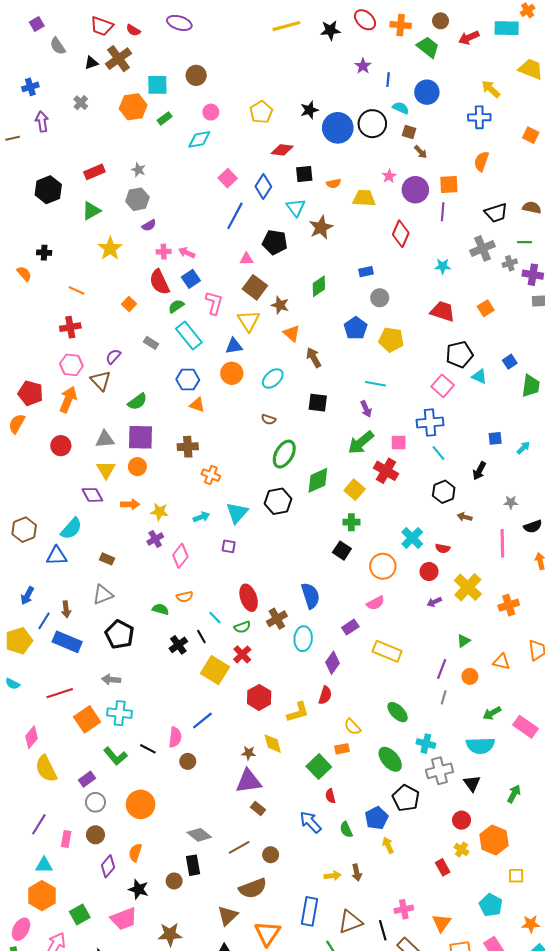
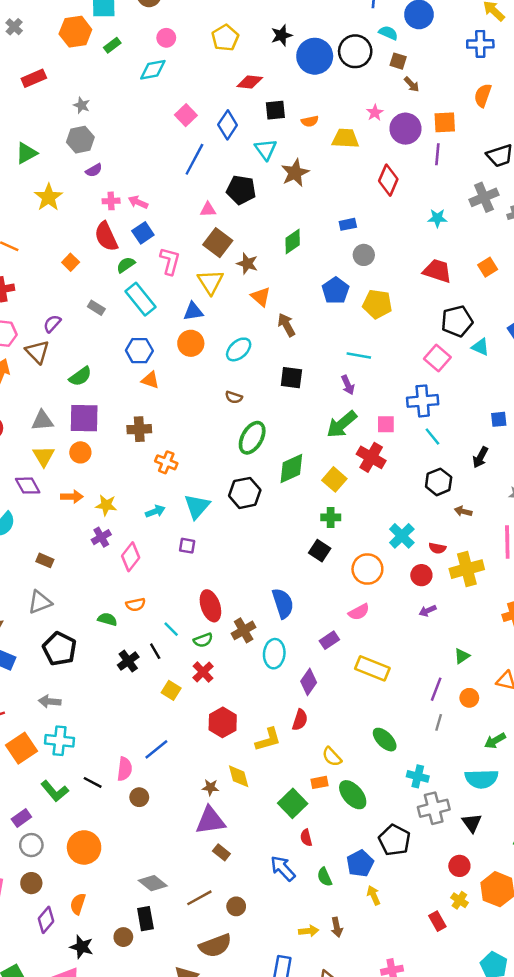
red rectangle: (94, 172) -> (34, 78), moved
yellow cross: (468, 587) -> (467, 569), moved, turned 32
yellow square: (215, 670) -> (171, 690), size x0.6
green ellipse: (390, 759) -> (353, 795), moved

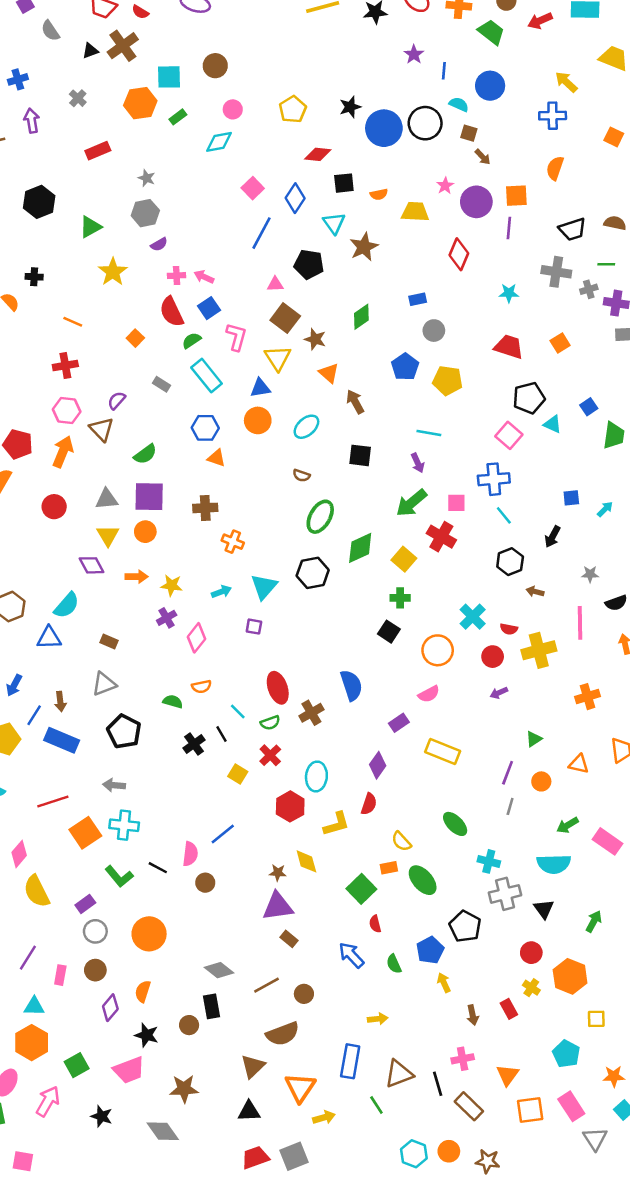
gray cross: (484, 197) -> (556, 272), turned 32
cyan ellipse: (274, 654) -> (316, 776), moved
brown arrow: (337, 927) -> (473, 1015), moved

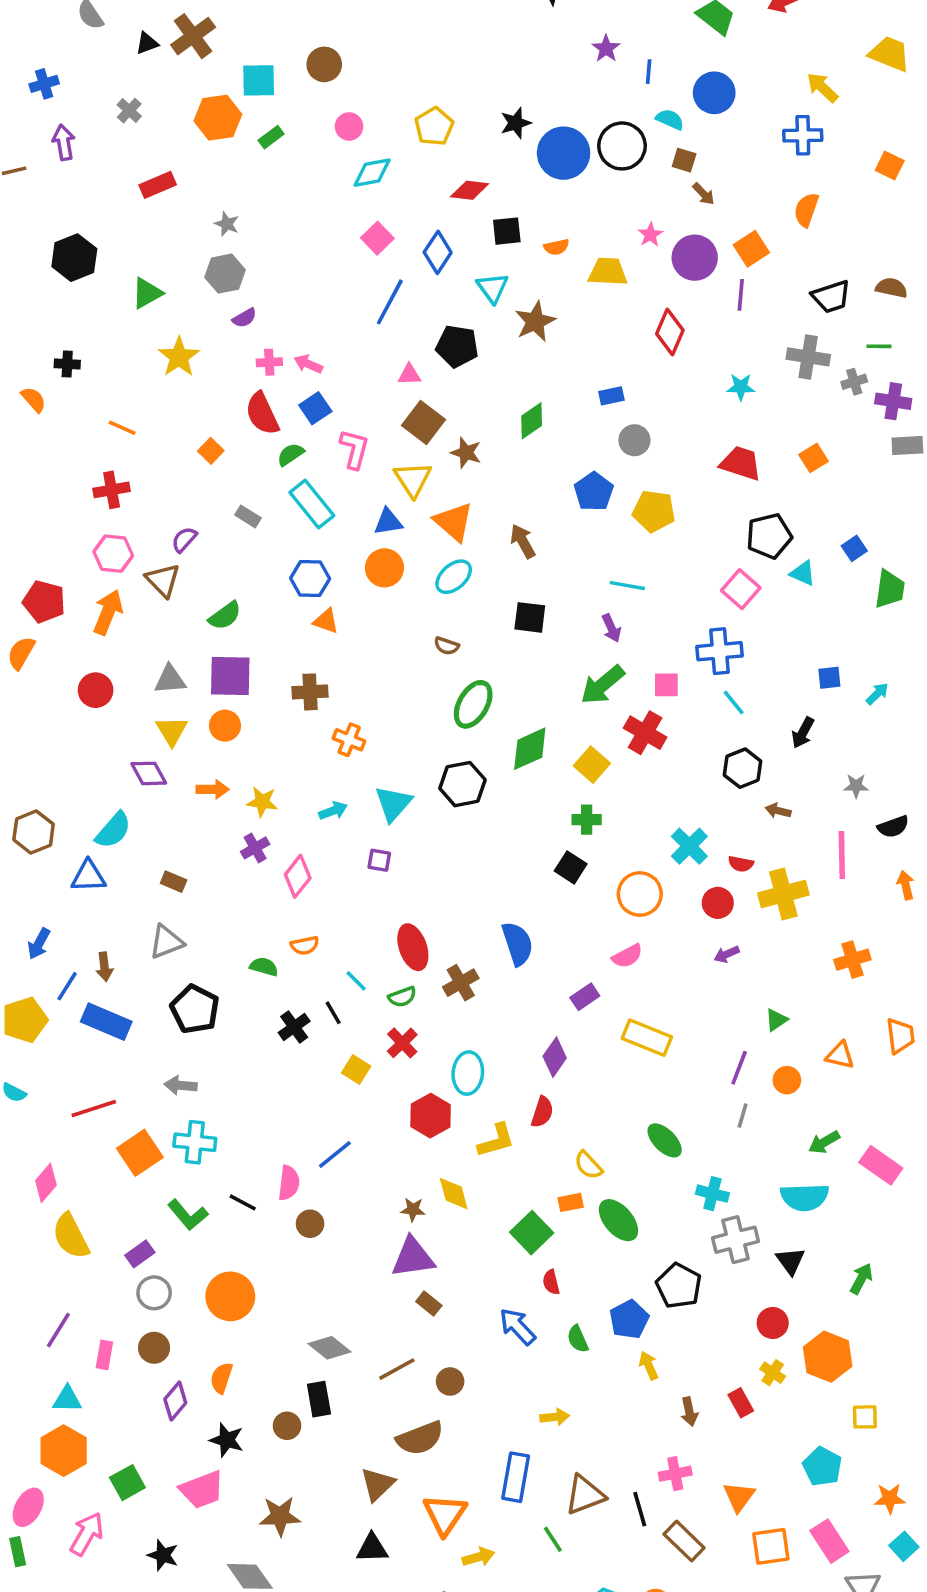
cyan diamond: (219, 142) -> (372, 173), moved
orange square: (516, 196) -> (751, 249), turned -30
orange triangle: (329, 373) -> (454, 522), moved, size x1.4

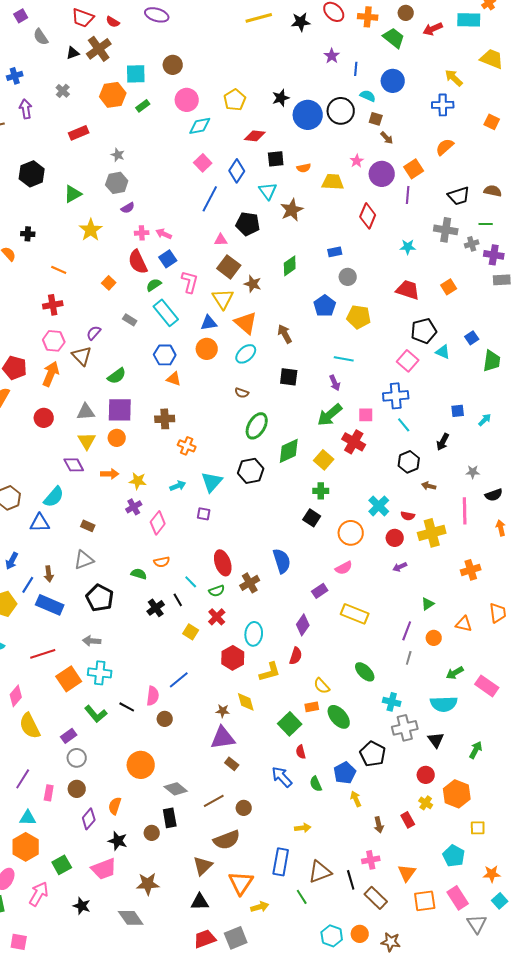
pink circle: (349, 126) -> (187, 100), size x1.5
orange semicircle: (806, 210) -> (445, 147), turned 30
orange circle: (230, 1296) -> (141, 765), moved

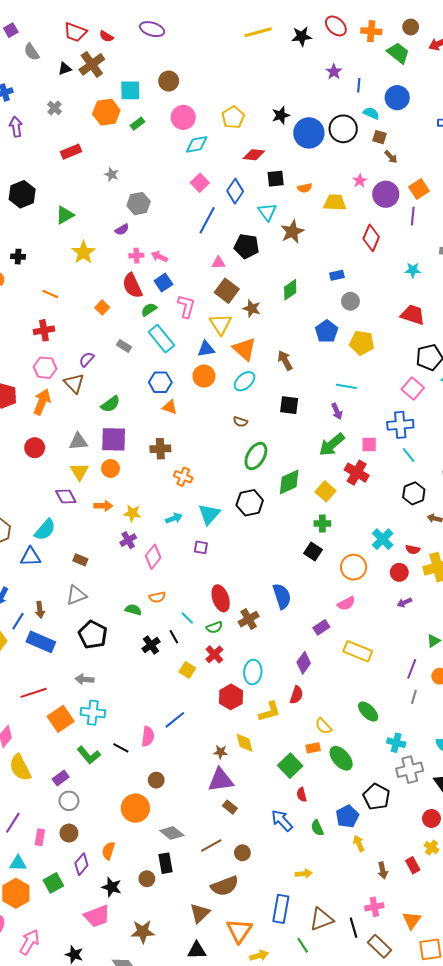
gray hexagon: (117, 183) -> (139, 204), moved
brown circle: (165, 719) -> (156, 780), moved
green square: (62, 865) -> (53, 883), moved

